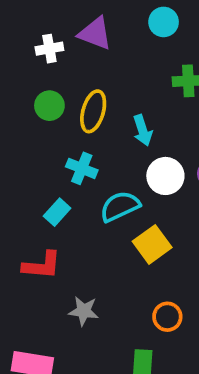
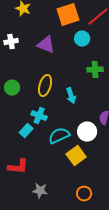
white cross: (49, 49) -> (11, 42), moved
green circle: (49, 106) -> (12, 88), moved
white circle: (165, 176) -> (87, 132), moved
cyan rectangle: (57, 212) -> (26, 131), moved

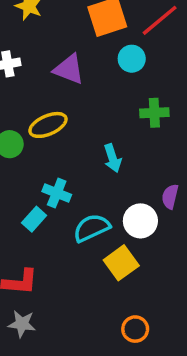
yellow ellipse: (45, 86) -> (48, 125), moved, turned 50
gray star: (40, 191) -> (22, 324), moved

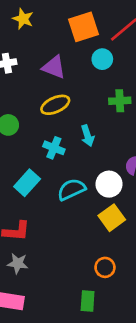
yellow ellipse: (48, 125) -> (55, 105), moved
cyan cross: (57, 193) -> (54, 148), moved
cyan rectangle: (34, 219) -> (27, 183), size x1.4
yellow square: (121, 263) -> (112, 218), moved

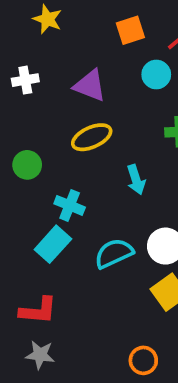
orange square: (83, 27) -> (130, 30), size x0.7
cyan cross: (54, 148) -> (70, 205), moved
orange circle: (105, 267) -> (143, 360), moved

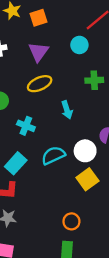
orange square: (130, 30) -> (38, 18), moved
purple triangle: (90, 86) -> (38, 52), turned 45
cyan rectangle: (53, 244) -> (16, 163), moved

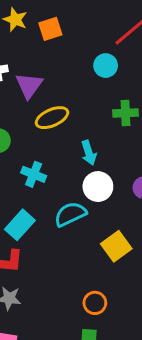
purple triangle: (38, 52) -> (29, 85), moved
white circle: (85, 151) -> (98, 187), moved

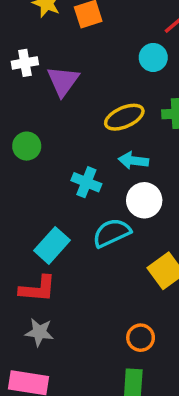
yellow ellipse: (52, 118) -> (124, 117), moved
cyan arrow: (89, 153) -> (133, 161), turned 115
cyan cross: (34, 174) -> (86, 182), moved

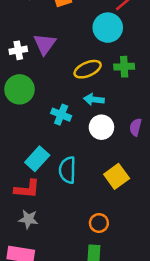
cyan circle: (153, 57) -> (108, 28), size x1.5
white cross: (25, 63) -> (18, 50), moved
green circle: (27, 146) -> (20, 89), size x1.5
cyan semicircle: (112, 233) -> (67, 170), moved, turned -64

